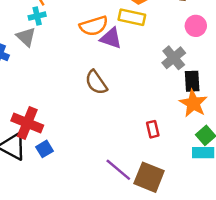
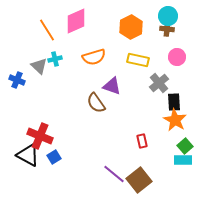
cyan cross: (37, 16) -> (55, 59), moved
yellow rectangle: (132, 17) -> (138, 60), moved
purple triangle: (111, 38) -> (112, 86), moved
brown square: (149, 177) -> (139, 180), turned 30

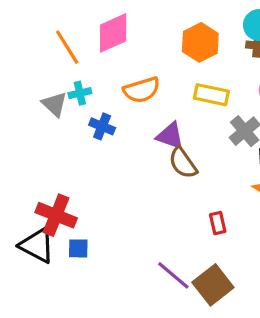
blue cross: (17, 80) -> (102, 126), moved
brown semicircle: (96, 103) -> (183, 163), moved
blue square: (54, 157) -> (78, 248), turned 32

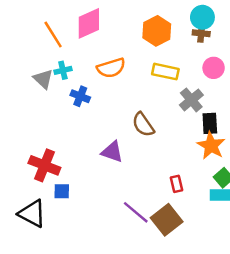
purple triangle: (170, 136) -> (112, 152), moved
red rectangle: (218, 223) -> (177, 184), moved
black triangle: (37, 245) -> (32, 214), moved

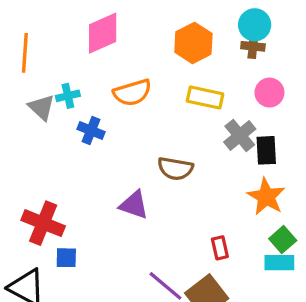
orange line: (53, 35) -> (25, 53), moved, turned 36
black rectangle: (210, 123) -> (266, 150), moved
brown semicircle: (143, 125) -> (175, 169), turned -45

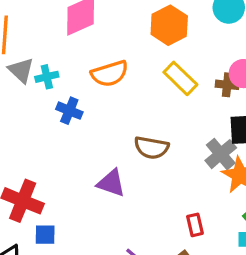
brown cross: (253, 46) -> (227, 85), moved
yellow rectangle: (205, 97) -> (180, 78), turned 32
gray triangle: (41, 107) -> (21, 70), moved
gray cross: (240, 135) -> (221, 154), moved

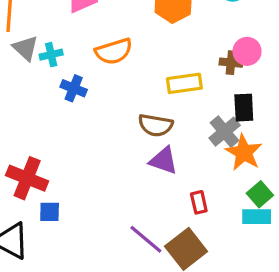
yellow rectangle: (180, 78) -> (184, 83), moved, turned -52
purple triangle: (111, 183) -> (164, 161), moved

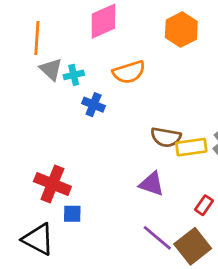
yellow rectangle: (184, 83) -> (191, 147), moved
purple triangle: (164, 161) -> (152, 184), moved
red rectangle: (199, 202) -> (204, 205), turned 48

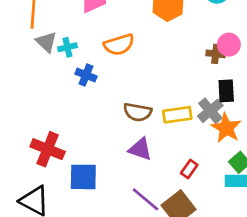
brown semicircle: (166, 137) -> (138, 112), moved
blue square: (72, 214) -> (83, 177), moved, size x1.6

